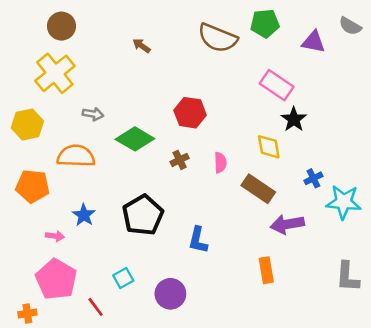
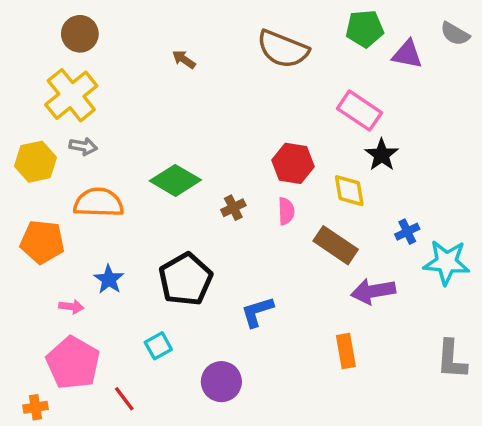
green pentagon: (265, 23) -> (365, 29), moved
red hexagon: (190, 113) -> (293, 163), moved
gray arrow: (93, 114) -> (83, 146), moved
blue L-shape: (198, 240) -> (257, 312), turned 60
cyan square: (123, 278) -> (158, 346), moved

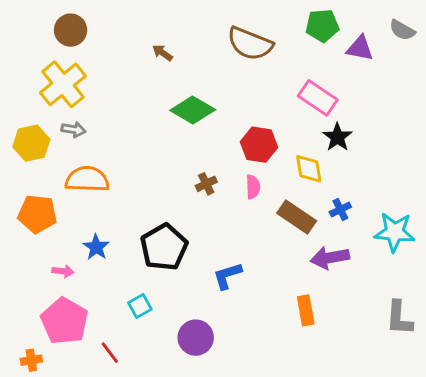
green diamond: (175, 180) -> (193, 110), moved
blue cross: (407, 232) -> (340, 209), moved

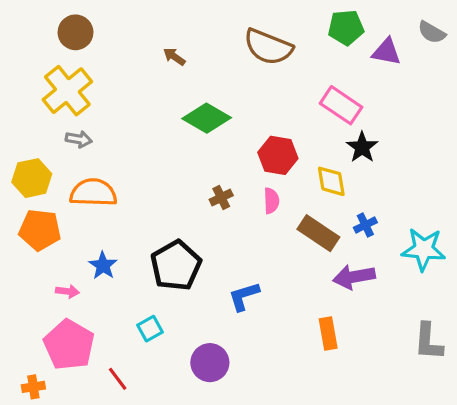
yellow hexagon: (31, 143) -> (32, 178), moved

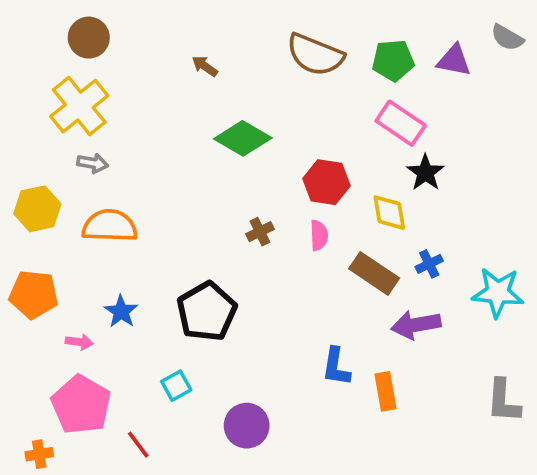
green pentagon: (346, 27) -> (393, 60), moved
orange pentagon: (40, 230) -> (34, 294), moved
blue L-shape: (244, 296) -> (336, 367), moved, turned -64

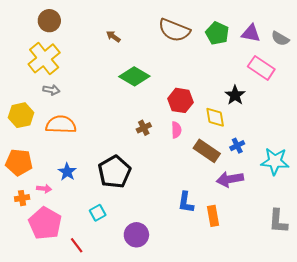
gray semicircle: (507, 38) -> (280, 39), moved
green pentagon: (393, 60) -> (217, 33), turned 30
pink rectangle: (401, 123) -> (261, 68), moved
orange cross: (39, 454) -> (22, 198), moved

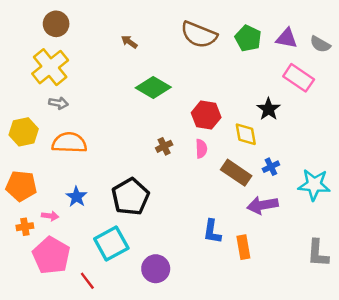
cyan square: (98, 213) -> (111, 244), size x1.8

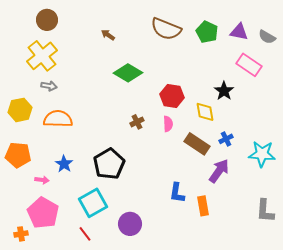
purple arrow: (263, 205) -> (219, 171), turned 135
orange cross: (25, 227) -> (21, 234), moved
red line: (87, 281) -> (85, 234), moved

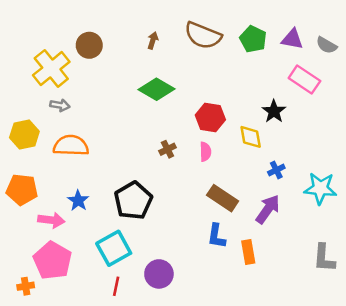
brown circle: (47, 20) -> (89, 45), moved
brown arrow: (108, 35) -> (153, 40), moved, turned 72
brown rectangle: (197, 144) -> (223, 198), moved
pink arrow: (42, 180) -> (51, 220), size x1.5
red line: (85, 234) -> (116, 286), moved, turned 49

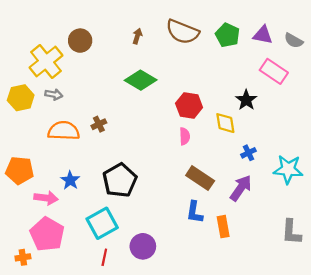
yellow hexagon: (24, 135) -> (21, 98), moved
brown cross: (167, 149) -> (99, 124), moved

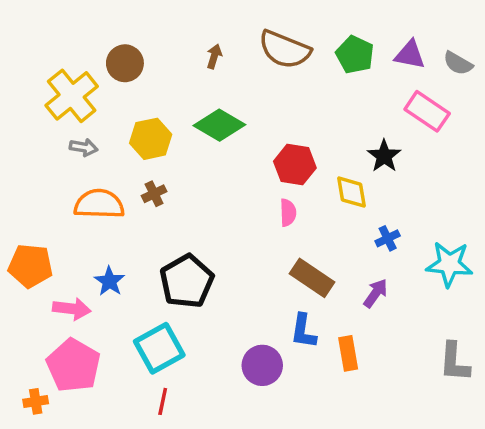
yellow hexagon: (21, 98) -> (151, 139), moved
purple arrow: (241, 188) -> (376, 293), size x0.7
purple circle: (143, 246) -> (262, 365), moved

